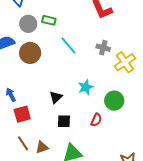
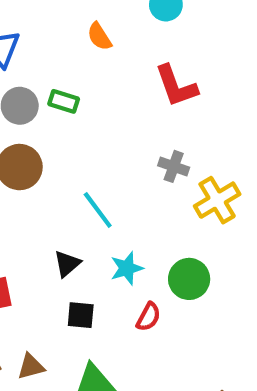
cyan line: (68, 45) -> (98, 210), moved
cyan star: (86, 87) -> (127, 268), moved

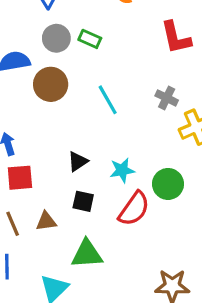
cyan line: (98, 210) -> (108, 100), moved
red semicircle: (148, 317) -> (134, 209), size x1.6
brown triangle: (31, 367) -> (46, 221), moved

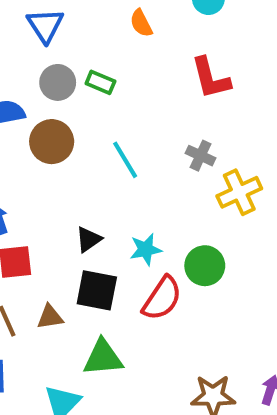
black square: (83, 201) -> (97, 290), size x1.5

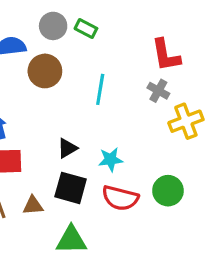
red L-shape: (211, 78) -> (166, 55), moved
cyan line: (125, 160) -> (100, 89), turned 36
green circle: (205, 266) -> (168, 191), moved
red semicircle: (162, 298) -> (120, 198), turned 66

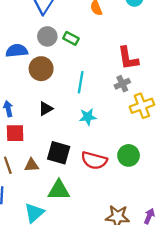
gray cross: (158, 91) -> (122, 84), turned 35
black triangle: (67, 148) -> (46, 109), moved
cyan star: (111, 159) -> (88, 117), moved

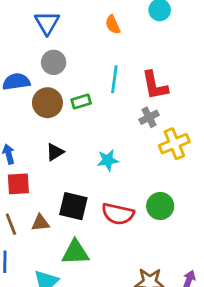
green rectangle: (71, 38) -> (81, 101), moved, turned -42
cyan line: (81, 82) -> (114, 79), moved

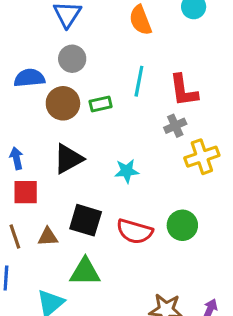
orange semicircle: (113, 25) -> (140, 20), size x1.4
black triangle: (55, 152) -> (68, 159), size x1.5

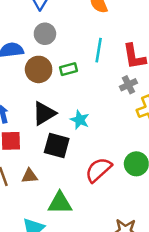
cyan star: (127, 171) -> (80, 120), moved, turned 30
black square: (86, 220) -> (57, 146), moved
red semicircle: (135, 231) -> (99, 170), turned 124

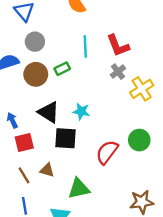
black triangle: (44, 113) -> (49, 112), turned -45
brown triangle: (30, 176) -> (47, 170), turned 32

